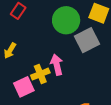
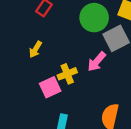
pink arrow: (57, 65) -> (97, 62), moved, turned -126

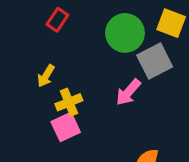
yellow cross: (67, 74) -> (69, 102), moved

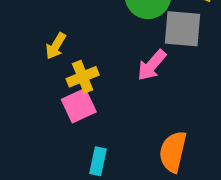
gray square: (155, 61) -> (183, 29), turned 32

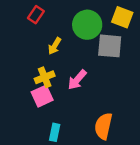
yellow arrow: (56, 46) -> (55, 46), moved
pink arrow: (152, 65) -> (77, 80), moved

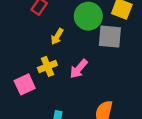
pink square: (42, 96) -> (25, 84), moved

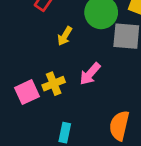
yellow cross: (47, 66) -> (54, 84), moved

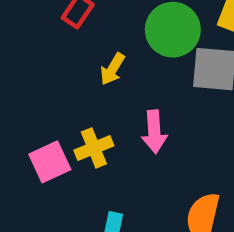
pink arrow: (90, 74) -> (154, 132), turned -45

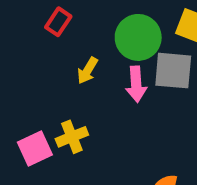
pink arrow: (154, 132) -> (136, 84), moved

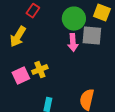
yellow arrow: (87, 71) -> (18, 37), moved, size x1.5

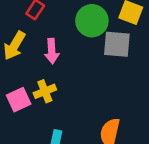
pink arrow: (73, 43) -> (52, 51), moved

